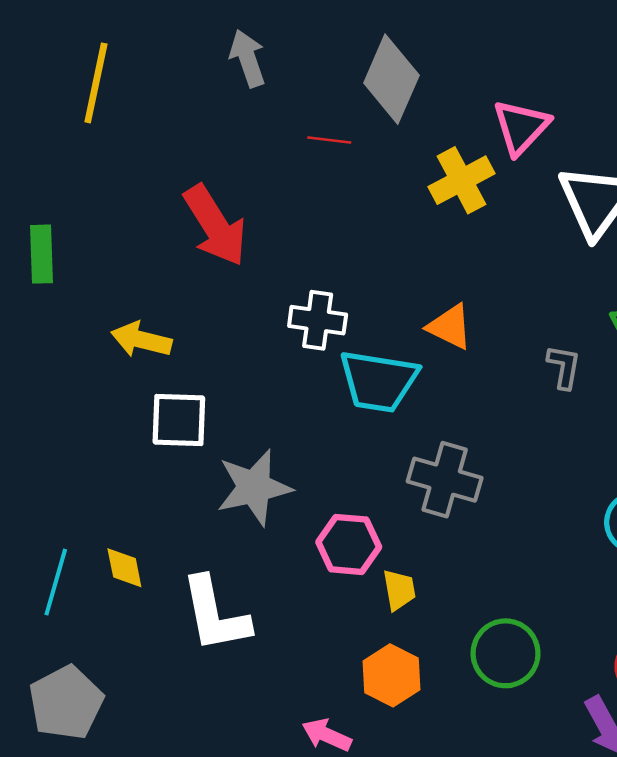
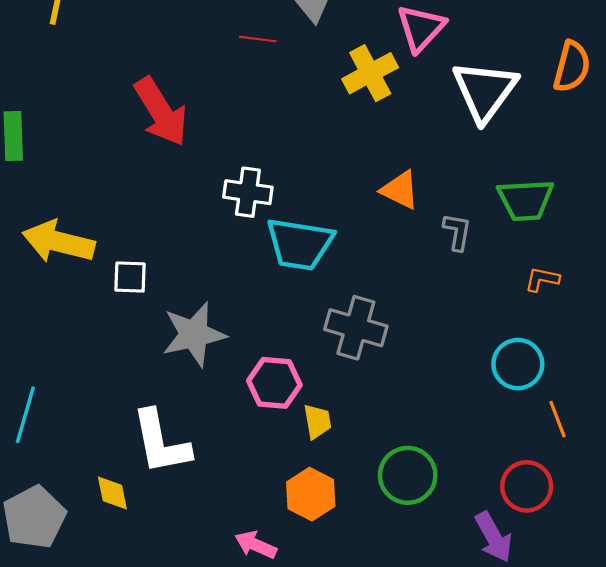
orange triangle: (450, 327) -> (400, 190), moved
yellow arrow: (141, 340) -> (58, 242), moved, size x1.4
white square: (179, 420) -> (130, 277), size x0.7
yellow diamond: (124, 568) -> (112, 493), moved

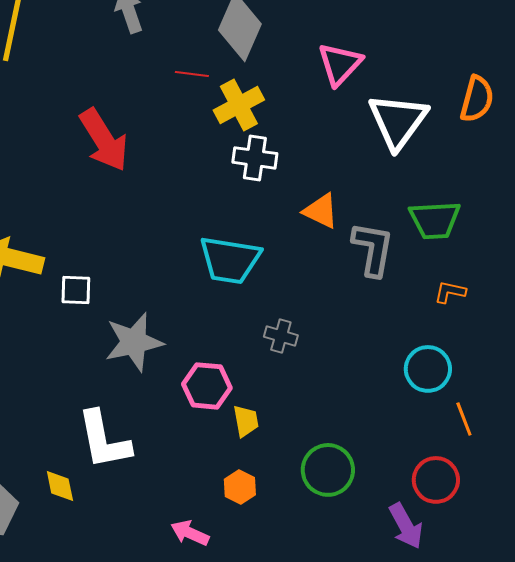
yellow cross: (370, 73) -> (239, 105), moved
white cross: (248, 192) -> (255, 158), moved
gray L-shape: (457, 232) -> (373, 249), size x1.6
gray cross: (356, 328) -> (281, 336), size x0.6
orange hexagon: (311, 494) -> (240, 487), size x0.7

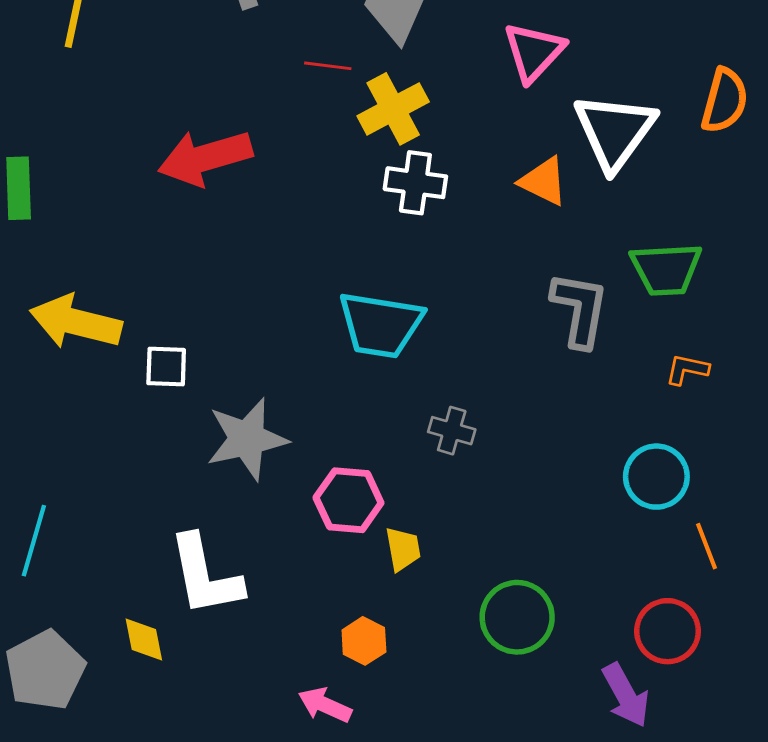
red arrow: (104, 140) -> (205, 158), turned 106
orange triangle: (321, 211) -> (544, 181), moved
orange hexagon: (240, 487) -> (364, 641), moved

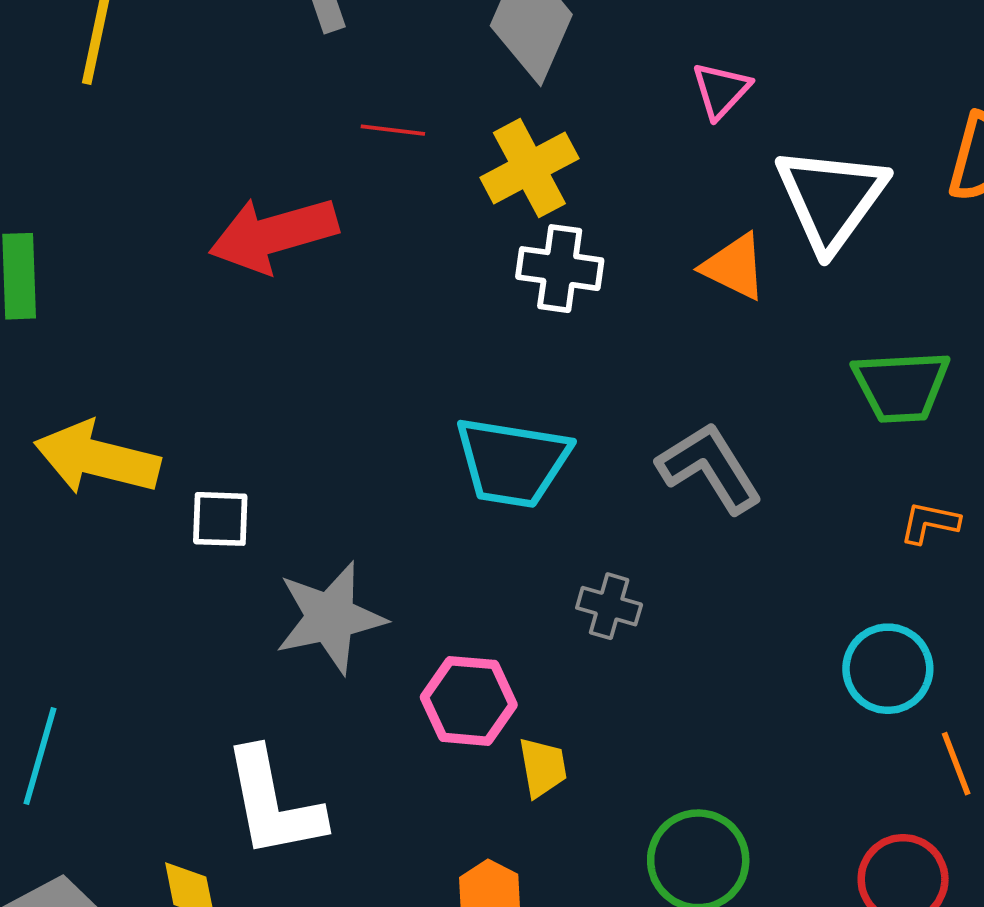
pink triangle: (534, 52) -> (721, 90), size x0.7
red line: (328, 66) -> (393, 130), moved
gray L-shape: (580, 309) -> (710, 468), moved, turned -42

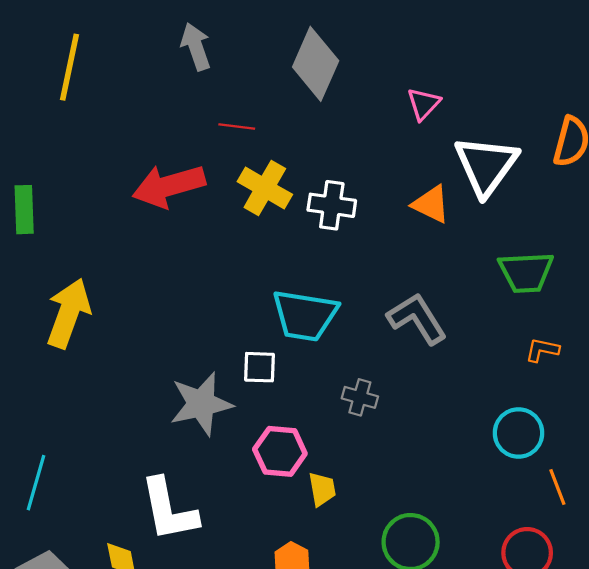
yellow cross: (529, 168) -> (265, 188), moved, turned -32
yellow arrow: (97, 458) -> (68, 313), turned 96
white square: (220, 519) -> (259, 367), moved

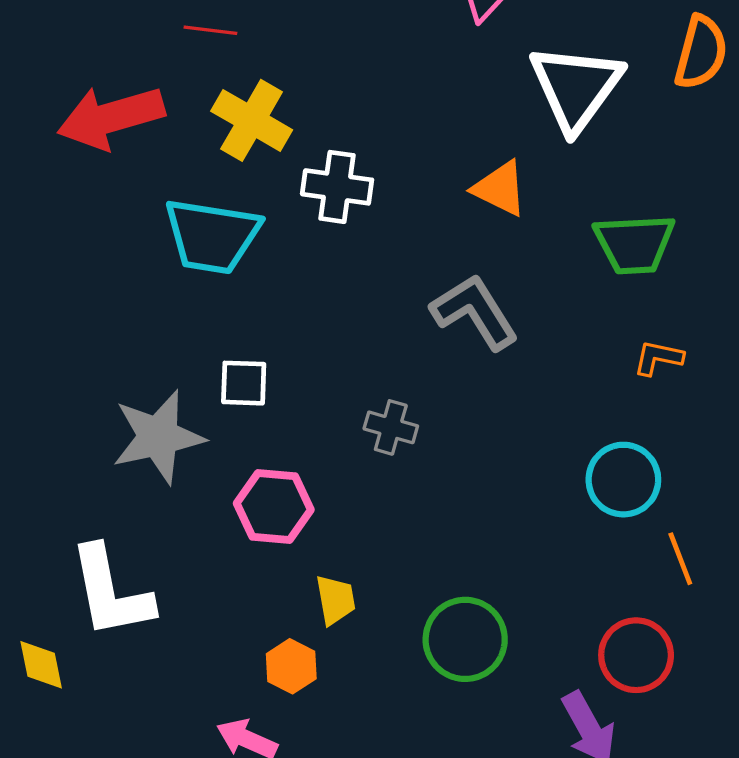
orange triangle: (431, 204) -> (500, 188), moved
white cross: (332, 205) -> (337, 187), moved
cyan trapezoid: (305, 315) -> (212, 236), moved
yellow trapezoid: (322, 489) -> (335, 600), moved

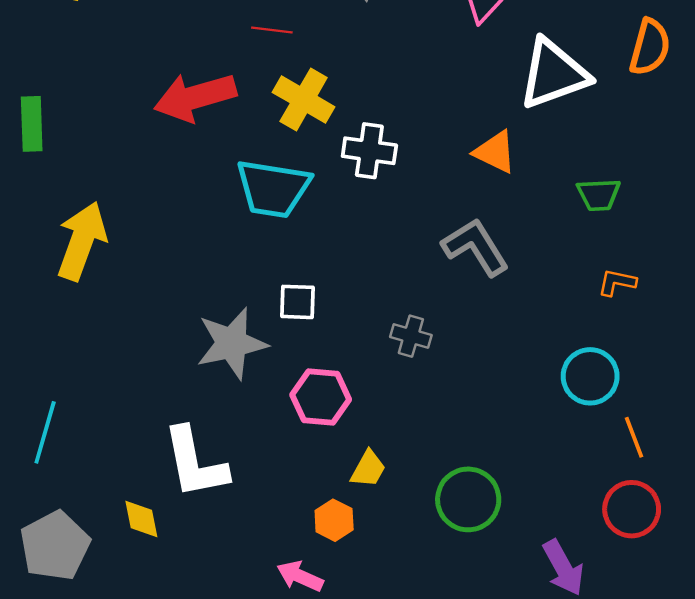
white triangle: (576, 87) -> (554, 74), turned 34
green trapezoid: (634, 244) -> (599, 195), size x0.7
yellow trapezoid: (335, 600) -> (368, 469), turned 39
red circle: (636, 655) -> (632, 509), moved

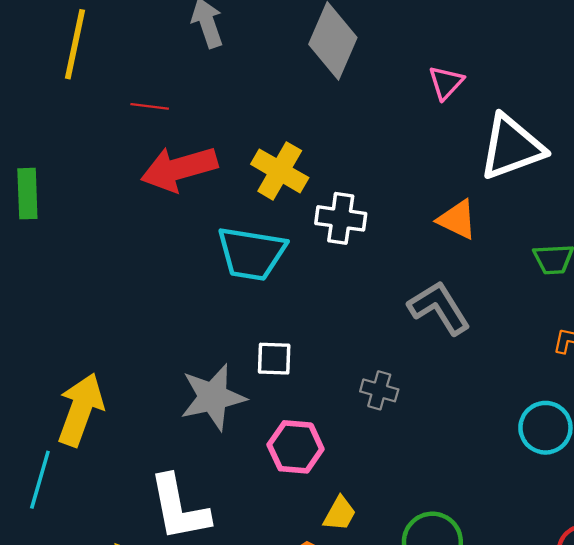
red line: (272, 30) -> (150, 106), moved
yellow arrow: (82, 241) -> (81, 410), moved

